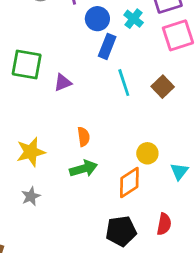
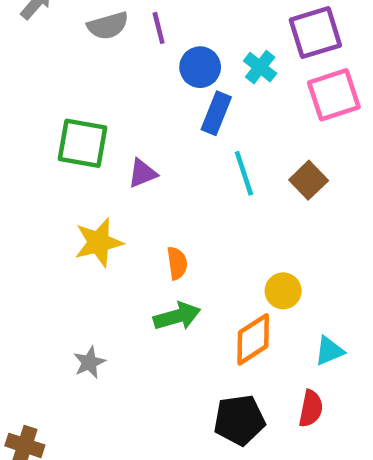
yellow star: (31, 152) -> (99, 242), moved
cyan triangle: (179, 171) -> (329, 351), moved, turned 30

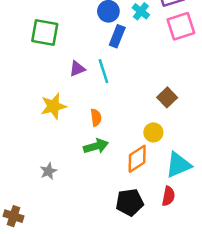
green square: (82, 143) -> (45, 33), moved
cyan line: (244, 173) -> (103, 71), moved
brown square: (309, 180) -> (167, 97), moved
cyan triangle: (329, 351) -> (178, 165), size x1.6

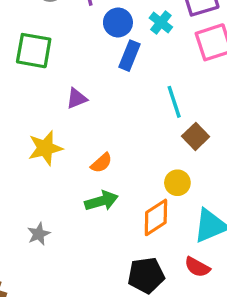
cyan line: (103, 71) -> (174, 102), moved
orange semicircle: (96, 117) -> (101, 163), turned 56
red semicircle: (168, 196) -> (197, 267), turned 108

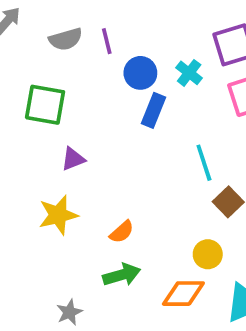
purple triangle: (77, 98) -> (73, 159), moved
orange diamond: (156, 217) -> (183, 294), turned 33
gray star: (39, 234) -> (69, 312), moved

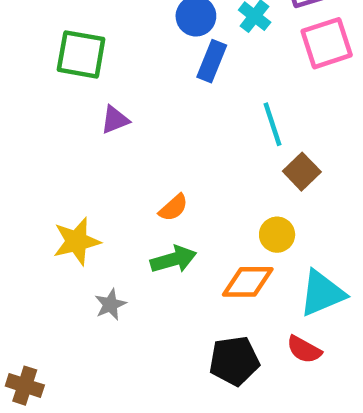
yellow star: (58, 215) -> (77, 241), moved

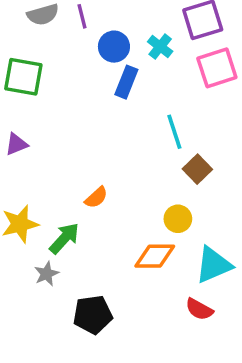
purple triangle: (115, 120) -> (16, 144), moved
green arrow: (173, 259) -> (64, 238), moved, turned -32
black pentagon: (234, 361) -> (93, 315), moved

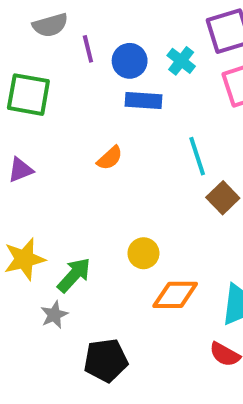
purple line: (82, 16) -> (88, 49), moved
blue rectangle: (126, 82) -> (143, 101), turned 72
orange semicircle: (96, 197) -> (110, 158), moved
yellow circle: (178, 219) -> (143, 253), moved

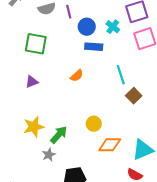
purple line: (88, 49) -> (69, 12), moved

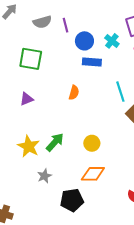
orange semicircle: (77, 76) -> (74, 93), turned -32
yellow star: (34, 127) -> (29, 146), turned -30
green arrow: (59, 135) -> (55, 142), moved
orange diamond: (110, 145) -> (93, 174), moved

